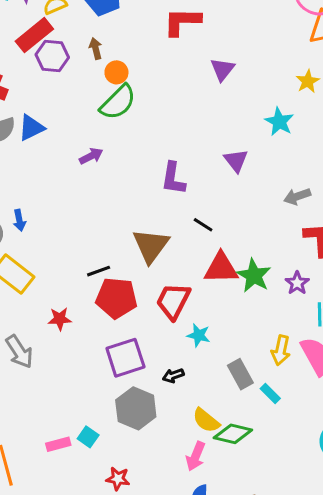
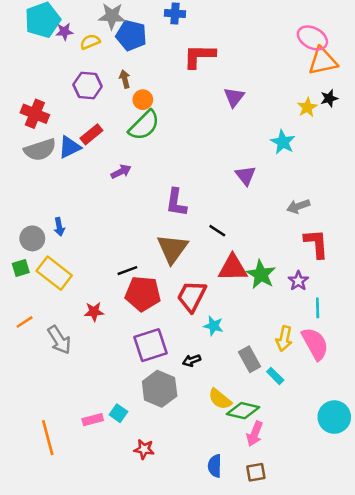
red rectangle: (34, 35) -> (91, 134), moved, size x0.7
purple L-shape: (173, 178) -> (176, 202), moved
pink arrow: (196, 456) -> (255, 434), moved

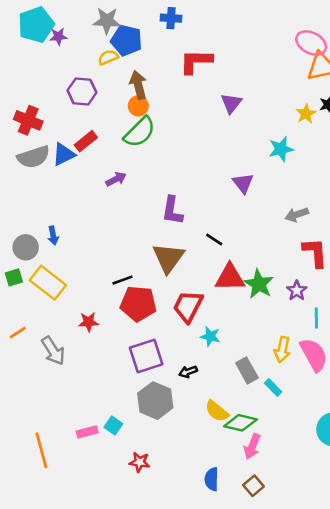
yellow semicircle: (90, 42) -> (108, 57), moved
brown arrow: (125, 79) -> (138, 85), moved, size x1.5
cyan star: (283, 142) -> (281, 149), turned 30
brown square: (256, 472) -> (254, 486), turned -30

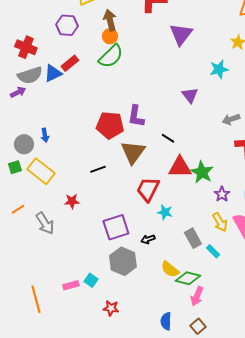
purple triangle: (231, 103) -> (181, 34), size x1.4
purple arrow: (116, 179) -> (18, 92), moved
purple star: (297, 291) -> (222, 194), moved
red pentagon: (138, 304) -> (110, 125), moved
yellow arrow: (282, 349) -> (220, 222), turned -42

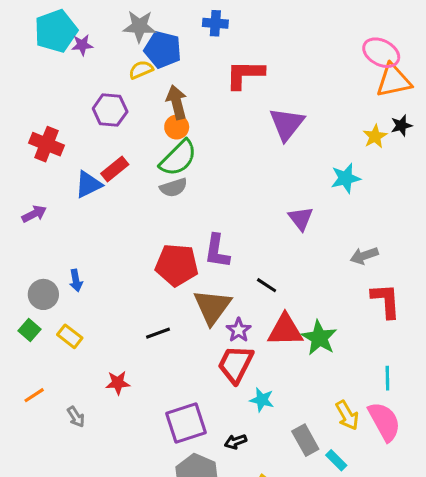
gray semicircle: (30, 75) -> (174, 188), moved, size x0.7
green square: (15, 167) -> (29, 330), turned -32
yellow rectangle: (41, 171) -> (70, 336), size x0.6
purple star: (222, 194) -> (239, 330), moved
gray arrow: (45, 223) -> (76, 417), size x0.6

